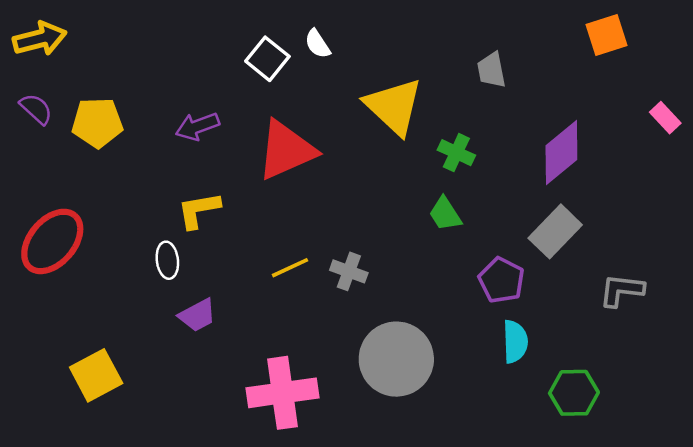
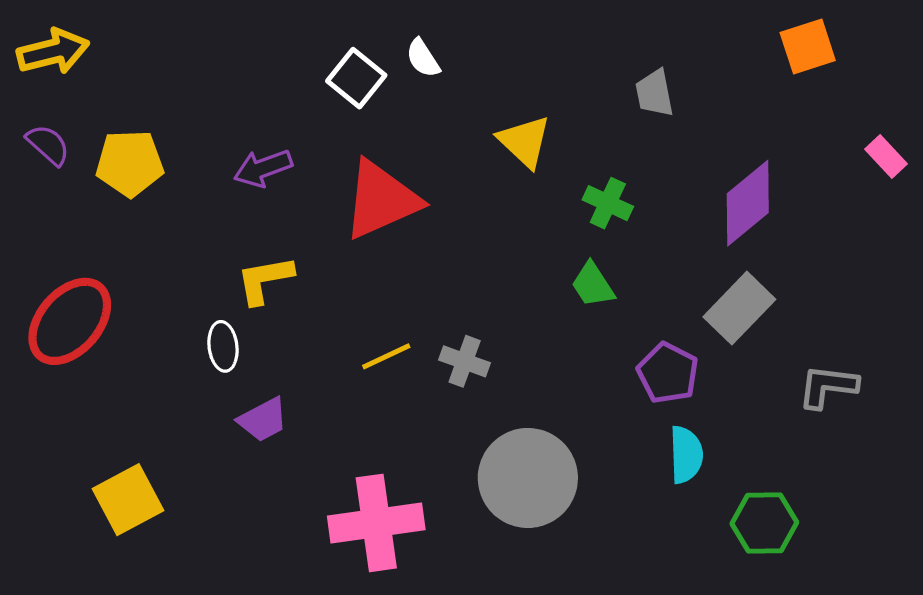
yellow triangle: (394, 106) -> (525, 141), size x0.7

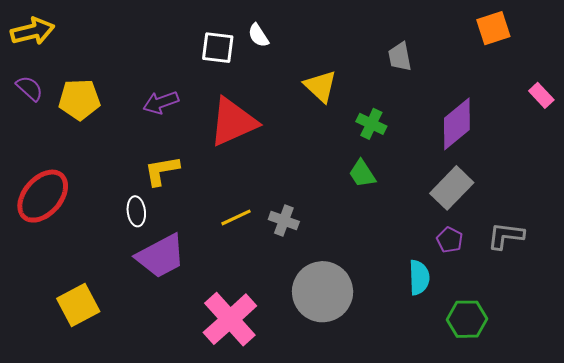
white square: (356, 78) -> (218, 48), turned -32
purple pentagon: (668, 373) -> (450, 240), moved, size x0.7
purple trapezoid: (263, 420) -> (161, 256), size x1.6
pink cross: (376, 523) -> (230, 319), turned -34

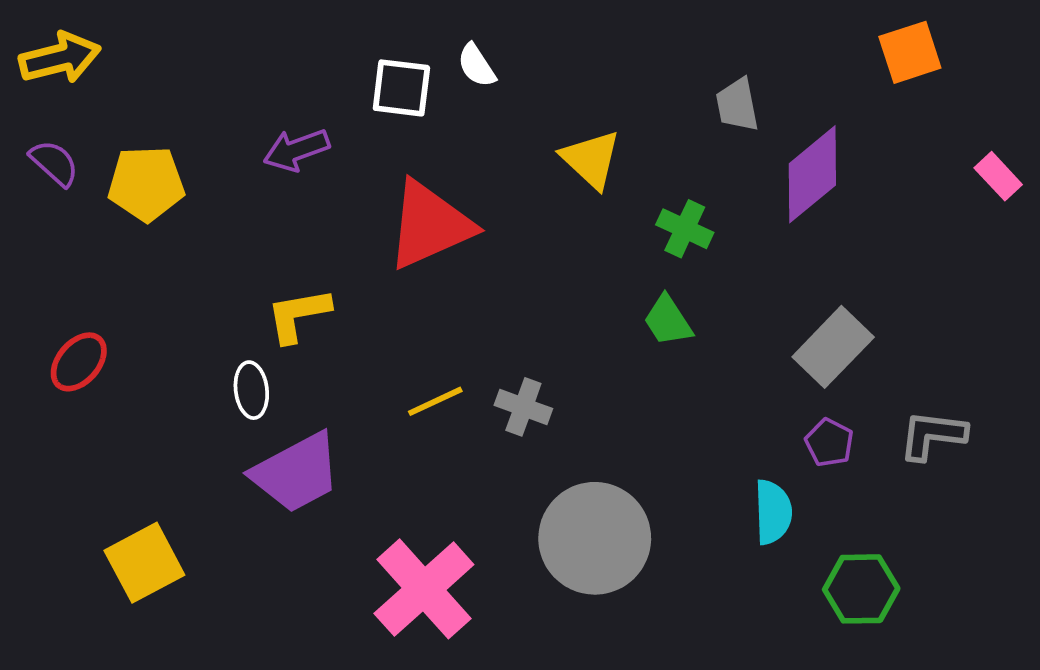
purple arrow: (161, 102) -> (296, 150), moved
purple diamond: (457, 124) -> (812, 174), moved
red ellipse: (43, 196) -> (79, 362), size x0.6

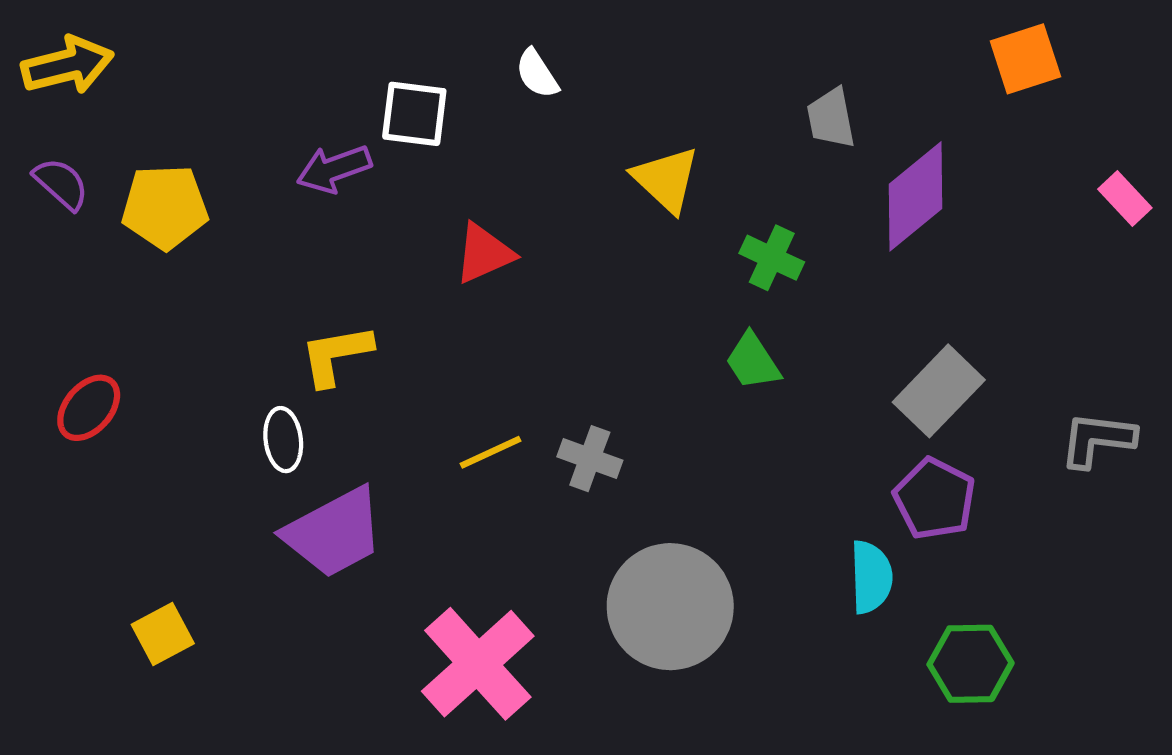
white square: (401, 88) -> (414, 114), moved
red triangle: (430, 225) -> (484, 253), size x0.6
gray L-shape: (932, 435) -> (1097, 440), moved
purple pentagon: (829, 443) -> (935, 499), size x1.5
yellow square: (144, 563) -> (163, 634), size x0.7

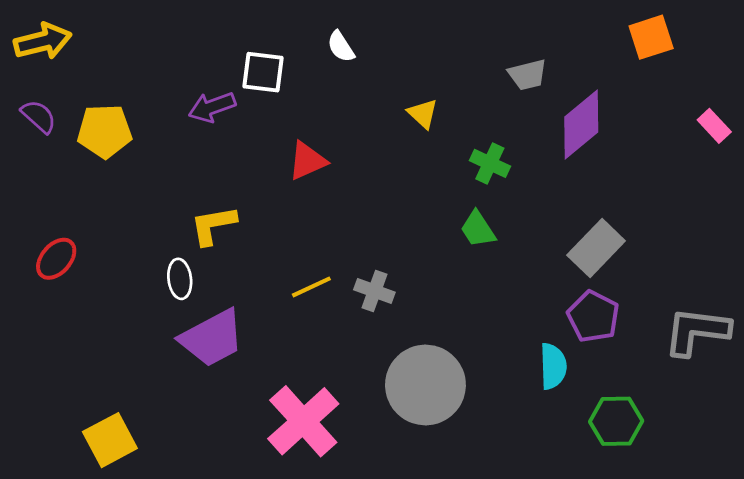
gray trapezoid: (831, 118) -> (528, 75), turned -93
yellow triangle: (666, 179) -> (423, 114), size x0.7
gray L-shape: (1097, 440) -> (697, 331), moved, size x1.4
yellow square: (163, 634) -> (110, 440), moved, size x1.4

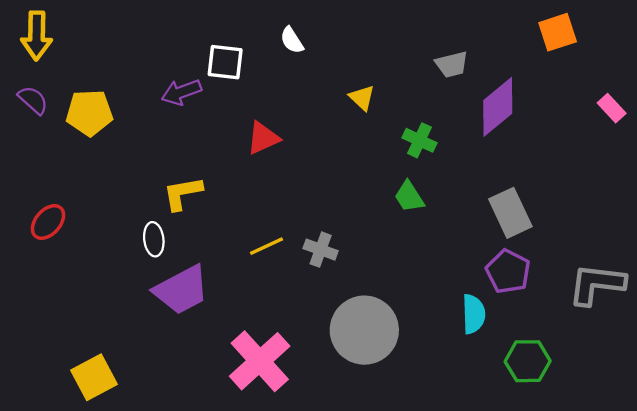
yellow arrow: (43, 41) -> (36, 36), turned 105
gray rectangle: (596, 248) -> (510, 213), turned -69

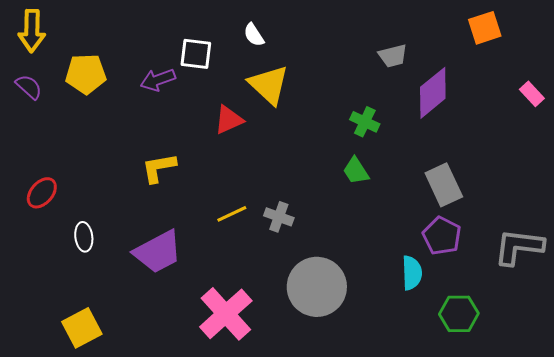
yellow triangle: (362, 98) -> (269, 85), moved, size x1.8
yellow pentagon: (89, 113) -> (86, 74), moved
white ellipse: (154, 239) -> (84, 237), moved

